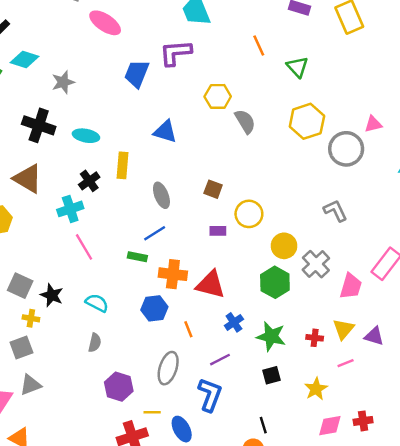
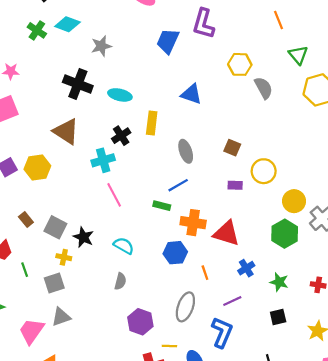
purple L-shape: (176, 53) -> (203, 24), turned -72
green triangle: (297, 67) -> (298, 55), moved
green star: (271, 336) -> (279, 282), size x0.7

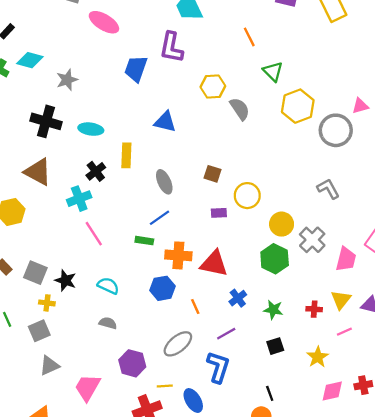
gray semicircle: (120, 281) -> (108, 323), turned -84
gray ellipse: (185, 307) -> (178, 344), turned 36
pink trapezoid: (31, 331) -> (88, 387), moved

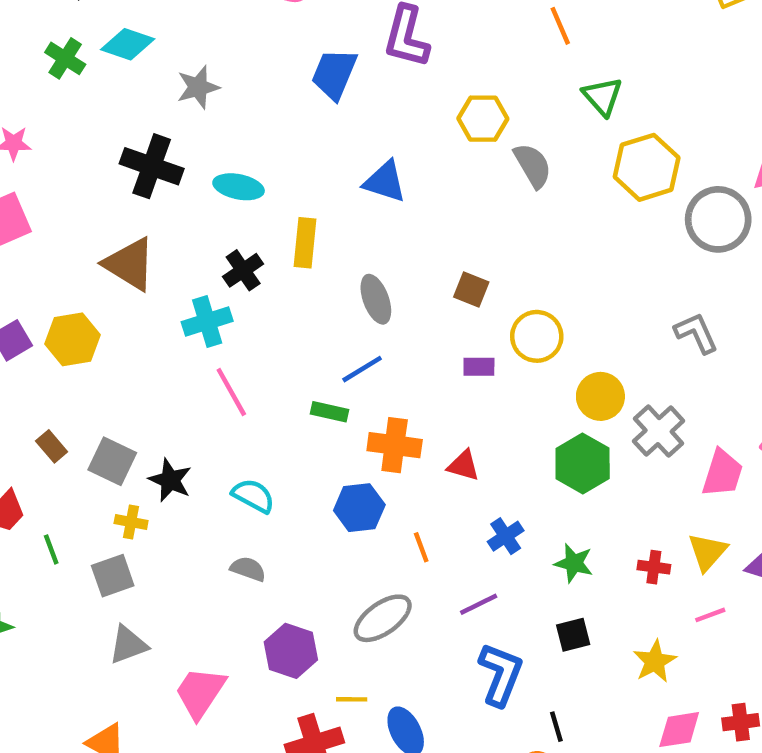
red triangle: (214, 264) -> (464, 466), size x0.6
blue L-shape: (218, 367) -> (501, 674), moved

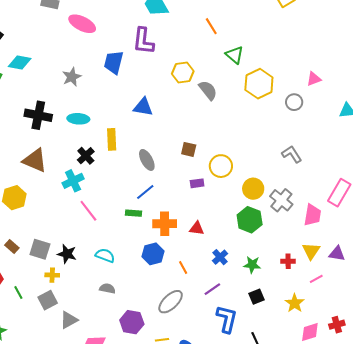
gray star: (198, 87) -> (72, 77), moved
gray circle: (718, 219) -> (294, 102), size x0.6
gray triangle: (128, 645) -> (69, 320), moved

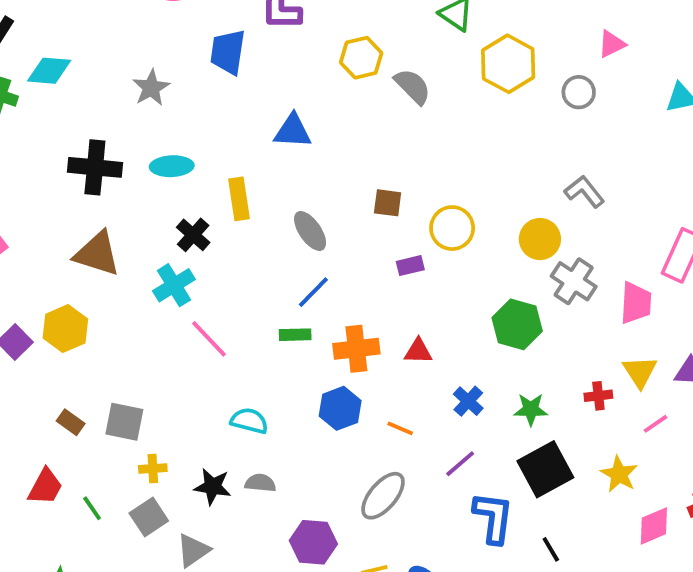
yellow circle: (253, 189) -> (540, 239), moved
black star: (67, 254) -> (213, 487), moved
orange line: (183, 268) -> (400, 428), turned -32
black square: (257, 297) -> (545, 469), size x1.8

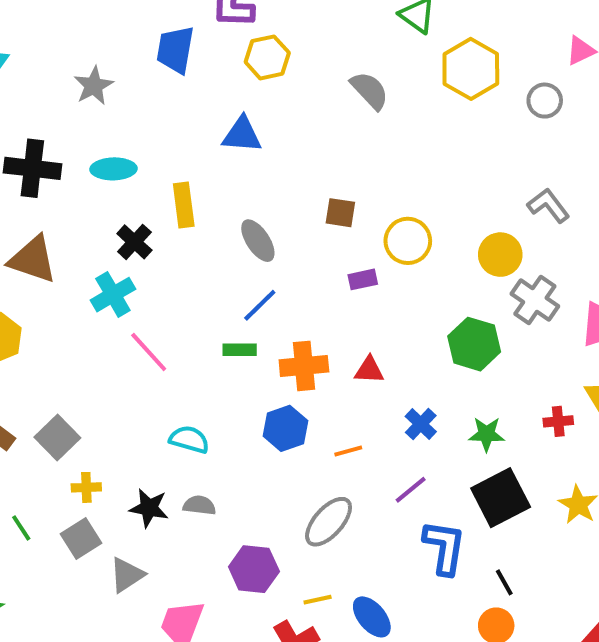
yellow hexagon: (361, 58) -> (267, 57), moved
gray square: (124, 422) -> (57, 437), turned 33
orange line: (400, 428) -> (348, 451), turned -40

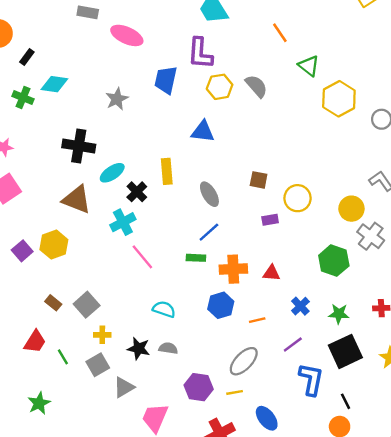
gray semicircle: (370, 90) -> (256, 86), moved
cyan ellipse: (113, 169) -> (112, 173), moved, turned -35
yellow line: (318, 600) -> (235, 392), moved

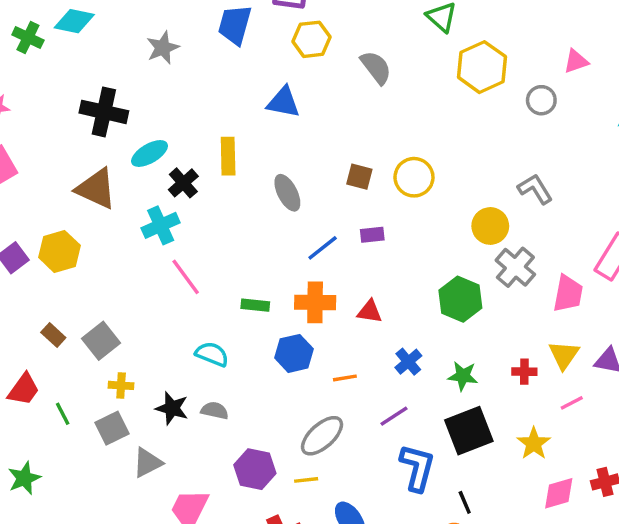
gray semicircle: (256, 86) -> (376, 67), moved
yellow circle: (298, 198) -> (414, 177), moved
blue line: (209, 232) -> (323, 248), moved
green rectangle: (196, 258) -> (255, 305), moved

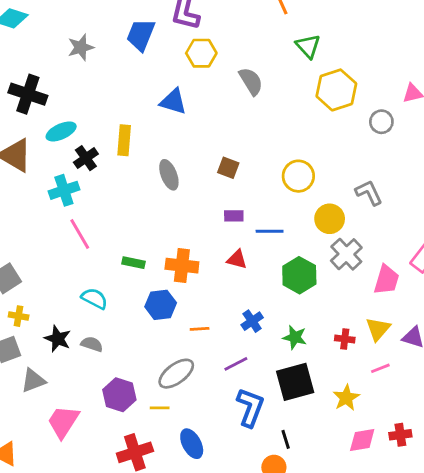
yellow circle: (414, 177) -> (298, 176), moved
blue line: (323, 248) -> (270, 231), moved, turned 32
red triangle: (370, 312) -> (237, 259), moved

